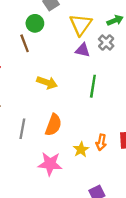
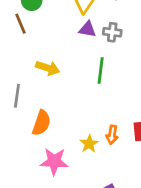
gray cross: (106, 42) -> (112, 32), moved, turned -35
orange semicircle: (53, 125) -> (41, 123), moved
gray line: (22, 129) -> (17, 96), moved

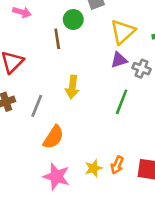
purple triangle: (87, 29) -> (119, 60), turned -42
yellow arrow: (48, 68) -> (72, 87), turned 65

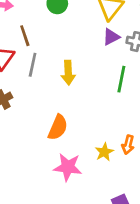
brown line: (57, 39) -> (25, 36), moved
gray line: (37, 106) -> (33, 65), moved

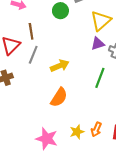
yellow arrow: (68, 73) -> (60, 66), turned -120
orange semicircle: (58, 127) -> (59, 97), moved

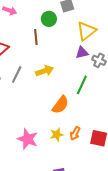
brown line: (31, 31) -> (36, 37), moved
gray line: (33, 55) -> (17, 74), moved
orange semicircle: (59, 97) -> (60, 105), moved

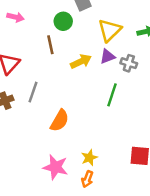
yellow arrow: (45, 71) -> (81, 61), moved
orange semicircle: (60, 105) -> (60, 121), moved
orange arrow: (75, 133) -> (87, 179), moved

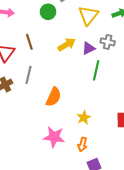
brown line: (50, 45) -> (29, 42), moved
purple triangle: (107, 56) -> (88, 48), moved
yellow star: (89, 158) -> (84, 118), moved

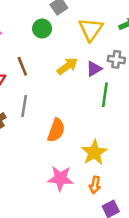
yellow star: (84, 118) -> (94, 152), size x1.5

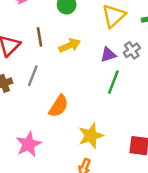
gray cross: (116, 59) -> (132, 50), turned 35
yellow arrow: (67, 66) -> (70, 45), moved
pink star: (60, 178) -> (29, 144), moved, turned 30

